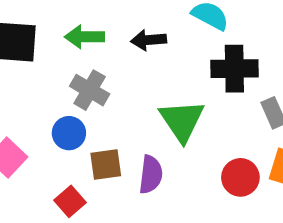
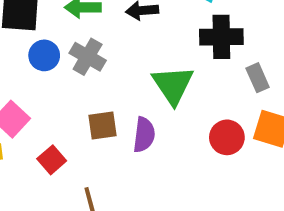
blue circle: (69, 133) -> (44, 55), moved
red square: (70, 201) -> (52, 160), moved

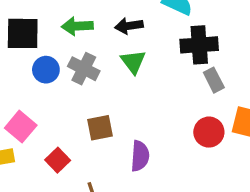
gray rectangle: (258, 78) -> (214, 80), moved
green triangle: (173, 85) -> (133, 62), moved, size x0.7
purple semicircle: (144, 135) -> (140, 156), moved

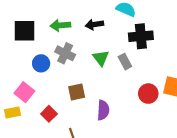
green triangle: (133, 62) -> (101, 58), moved
blue circle: (46, 70) -> (41, 63), moved
gray rectangle: (214, 80) -> (125, 62), moved

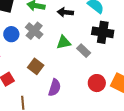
green triangle: (101, 58) -> (64, 42), turned 42
gray rectangle: (125, 62) -> (84, 51), turned -32
brown square: (77, 92) -> (36, 66), turned 35

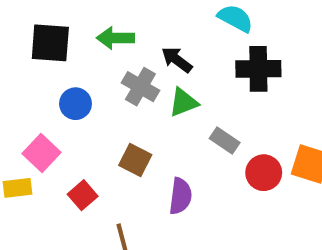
black arrow: (65, 12) -> (177, 60), moved, turned 42
gray cross: (34, 31) -> (140, 87), moved
gray rectangle: (84, 51) -> (225, 141), moved

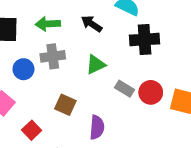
black arrow: (177, 60) -> (92, 24), moved
gray cross: (140, 87) -> (53, 56), moved, turned -35
red circle: (264, 173) -> (151, 92), moved

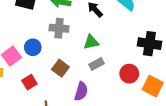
black cross: (145, 39) -> (149, 44), moved
blue circle: (23, 69) -> (33, 47), moved
gray rectangle: (125, 89) -> (97, 64), moved, turned -72

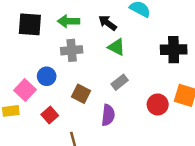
green triangle: (91, 42) -> (116, 47), moved, turned 49
red circle: (129, 74) -> (158, 104), moved

